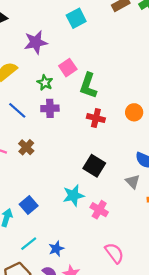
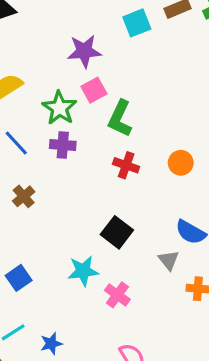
cyan square: (76, 18) -> (137, 23), moved
purple star: (36, 42) -> (84, 51), moved
green star: (45, 83) -> (59, 108), size x1.5

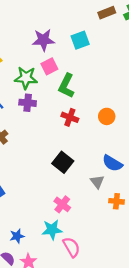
cyan square: (137, 23) -> (80, 40), moved
green star: (59, 108) -> (26, 78), turned -30
cyan star: (83, 271) -> (52, 230), moved

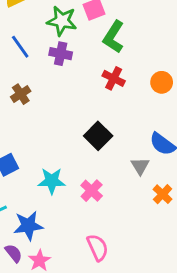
orange cross: (116, 201) -> (163, 194), turned 32
cyan star: (52, 230) -> (52, 181), moved
blue star: (17, 236) -> (28, 226), size x1.5

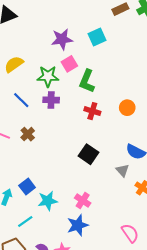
cyan star: (52, 181) -> (48, 201), moved
pink cross: (92, 191) -> (83, 200), moved
blue star: (28, 226) -> (78, 225), moved
pink semicircle: (98, 247) -> (130, 233), moved

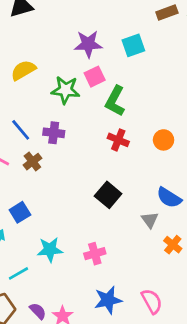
blue line: (21, 100) -> (21, 130), moved
purple cross: (51, 100) -> (54, 133), moved
blue square: (27, 186) -> (20, 212), moved
pink cross: (83, 200) -> (95, 254), turned 35
blue star: (78, 225) -> (108, 300), moved

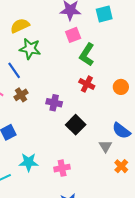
green star: (65, 90) -> (30, 49), moved
purple cross: (54, 133) -> (54, 103), moved

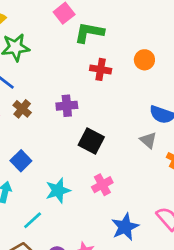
green L-shape: (87, 55) -> (89, 32), turned 85
black square: (76, 125) -> (91, 141), moved

